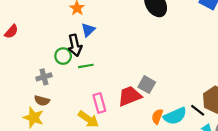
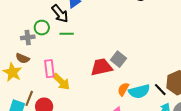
black arrow: (75, 45) -> (60, 14), turned -36
green circle: (63, 56) -> (42, 28), moved
pink rectangle: (99, 103) -> (49, 69), moved

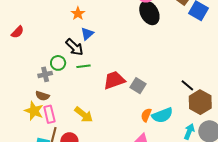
red trapezoid: (101, 67) -> (114, 80), moved
pink rectangle: (49, 69) -> (49, 114), moved
black line: (160, 90) -> (187, 85), moved

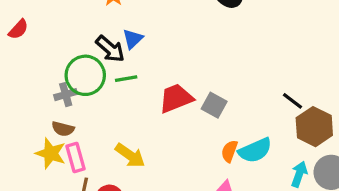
blue triangle: (87, 34) -> (133, 39), moved
green circle: (58, 63) -> (85, 75), size x1.6

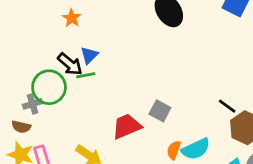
green line: (126, 79) -> (86, 75), moved
red trapezoid: (176, 98) -> (127, 126), moved
brown semicircle: (63, 129) -> (21, 127), moved

